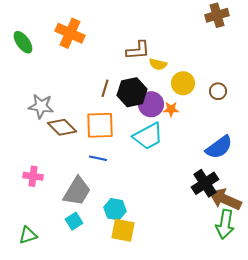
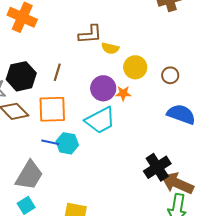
black hexagon: (132, 92) -> (21, 76), moved
blue semicircle: (219, 147) -> (181, 114), moved, turned -124
cyan hexagon: (115, 209) -> (67, 143), moved

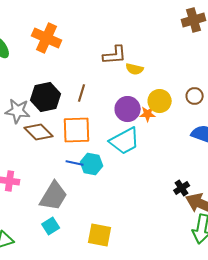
yellow circle: (135, 67) -> (160, 101), moved
black cross: (157, 167) -> (182, 188), size x0.6

